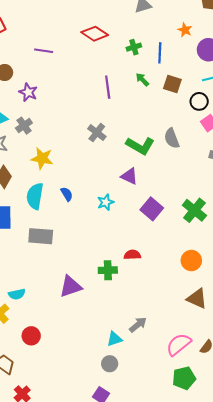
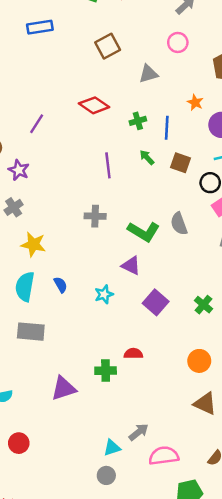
purple line: (44, 51) -> (37, 124), turned -66
gray cross: (97, 133) -> (95, 216), turned -36
green cross: (194, 210) -> (203, 305), size x0.7
pink semicircle: (179, 344) -> (164, 456), moved, turned 30

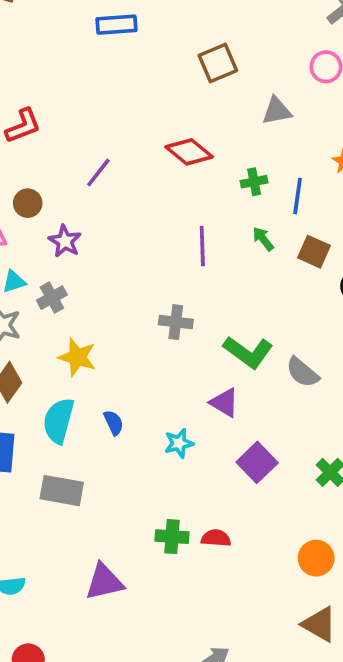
gray semicircle: (179, 224) -> (302, 372), moved, turned -35
green cross: (106, 371) -> (172, 537), moved

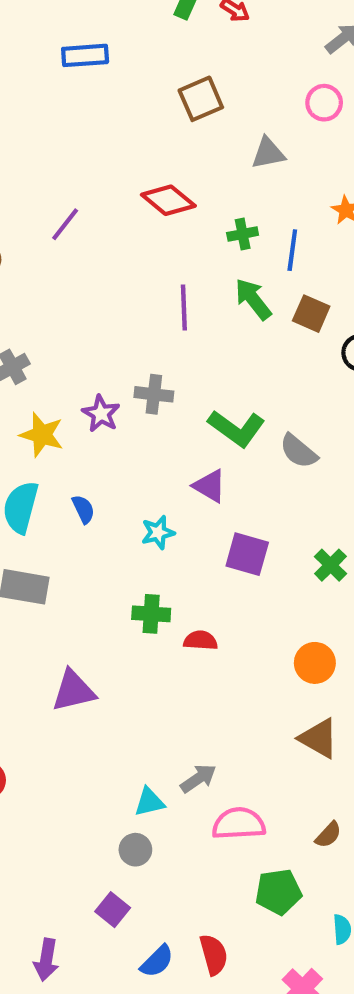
green arrow: (263, 239) -> (253, 299), size x1.5
purple star: (65, 241) -> (101, 414), moved
purple square: (257, 462) -> (247, 554), turned -30
green cross: (172, 537) -> (151, 614), moved

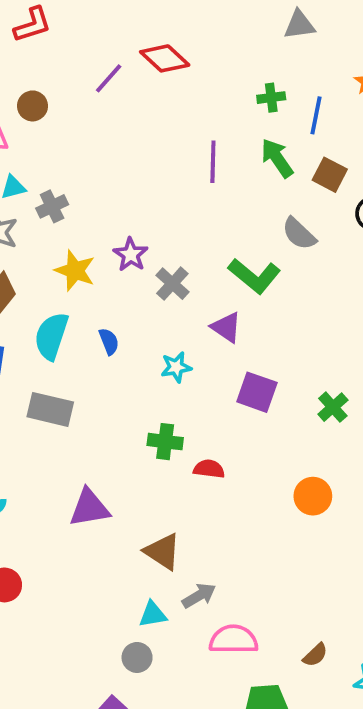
red diamond: (168, 200) -> (165, 58), moved
gray cross: (154, 394) -> (172, 284), moved, turned 32
gray semicircle: (299, 451) -> (299, 234), moved
brown triangle: (319, 738) -> (163, 552), moved

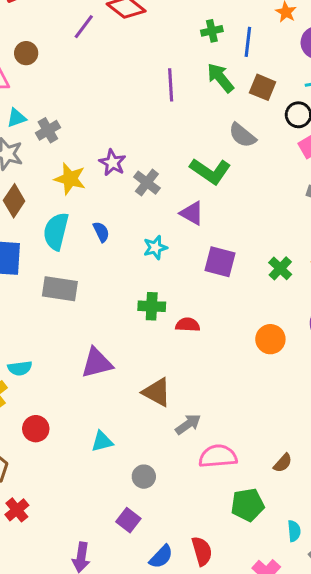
cyan triangle: (153, 614) -> (102, 441), moved

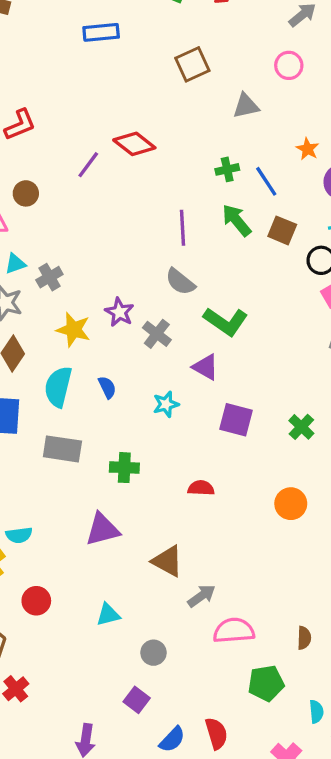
blue line: (248, 42) -> (266, 181), turned -40
gray semicircle: (242, 135) -> (180, 282), moved
green cross: (152, 306) -> (124, 468), moved
brown semicircle: (283, 463) -> (304, 638), turned -40

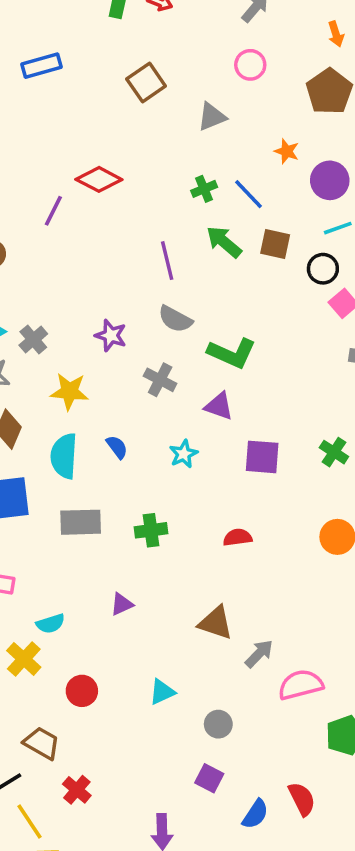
purple star: (119, 312) -> (111, 335), moved
purple triangle: (102, 529) -> (122, 604), moved, size x0.6

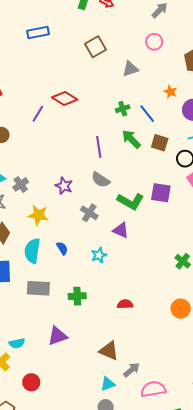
purple square: (262, 457) -> (161, 193), moved
purple triangle: (122, 604) -> (57, 336), size x1.5
cyan triangle: (162, 692) -> (108, 384), moved

